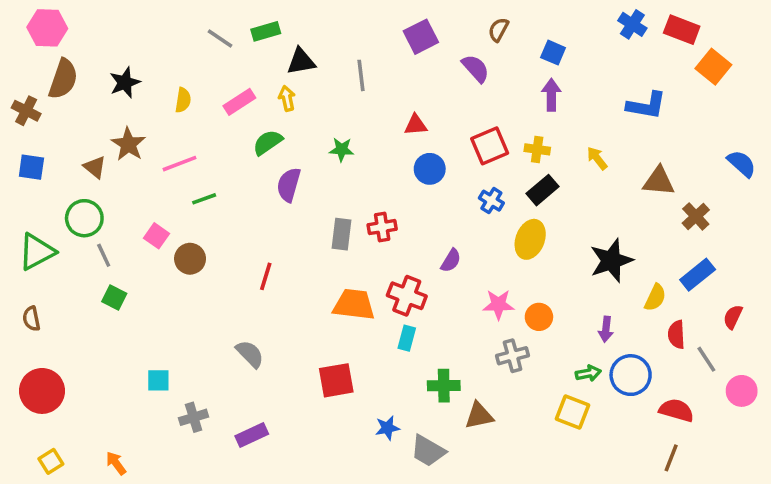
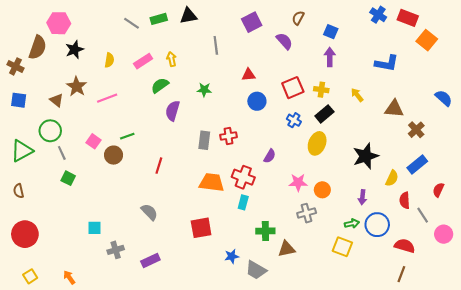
pink hexagon: (47, 28) -> (59, 23), moved
black triangle: (301, 61) -> (188, 16), moved
green line: (204, 199) -> (127, 136), moved

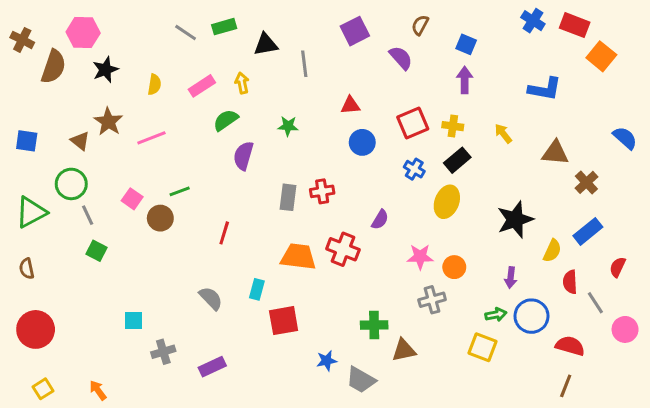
black triangle: (188, 16) -> (266, 44), moved
brown cross: (15, 66) -> (22, 40), moved
cyan rectangle: (243, 202) -> (257, 289), moved

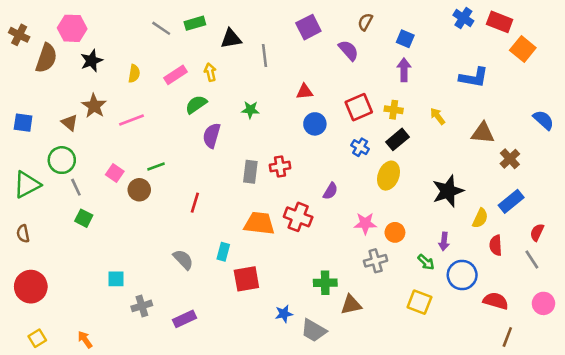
gray line: (595, 303) -> (532, 260), moved
green arrow: (496, 315) -> (426, 262), moved, turned 54
pink circle: (625, 329) -> (543, 303), moved
brown line: (566, 386) -> (507, 337), moved

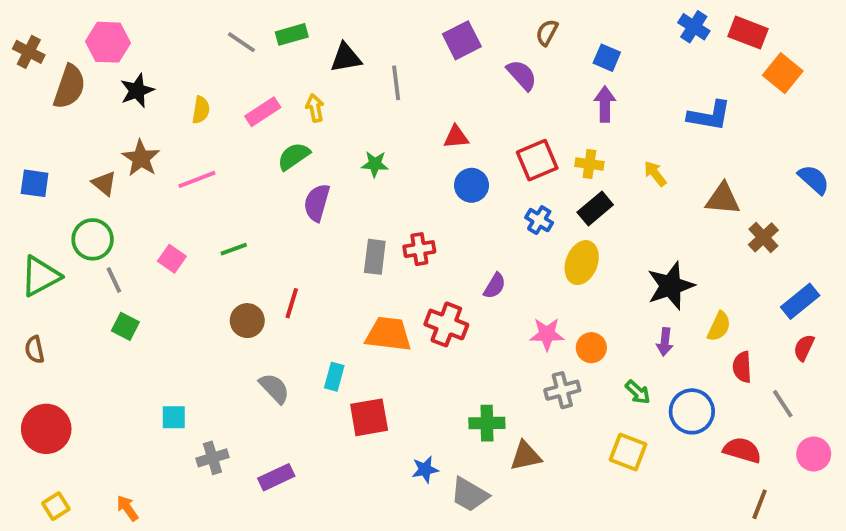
brown circle: (139, 190) -> (247, 321), moved
blue rectangle: (511, 201) -> (800, 301), moved
purple arrow: (444, 241) -> (665, 342), moved
gray line: (532, 260) -> (783, 404), moved

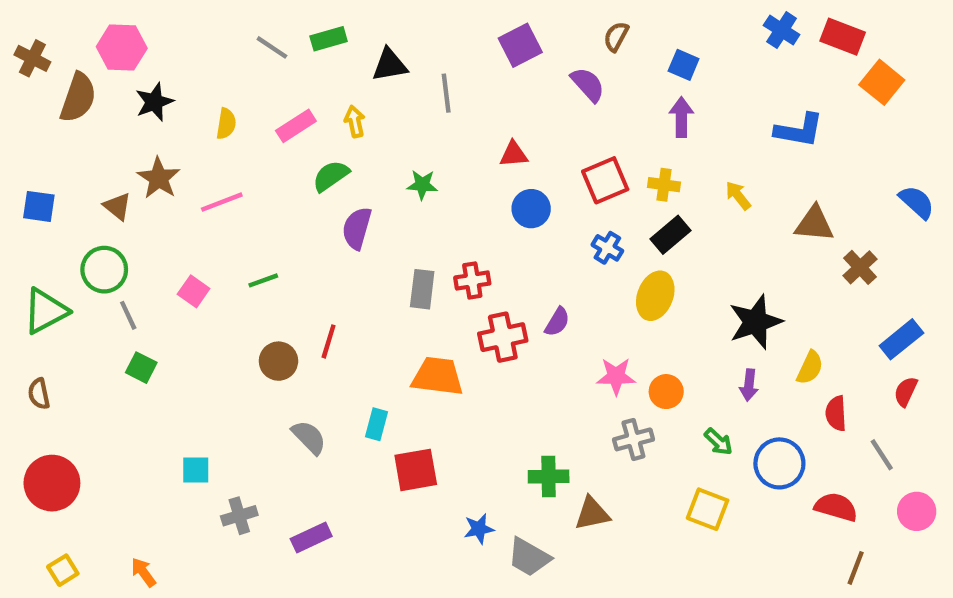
red cross: (446, 324) -> (503, 337), moved, turned -33

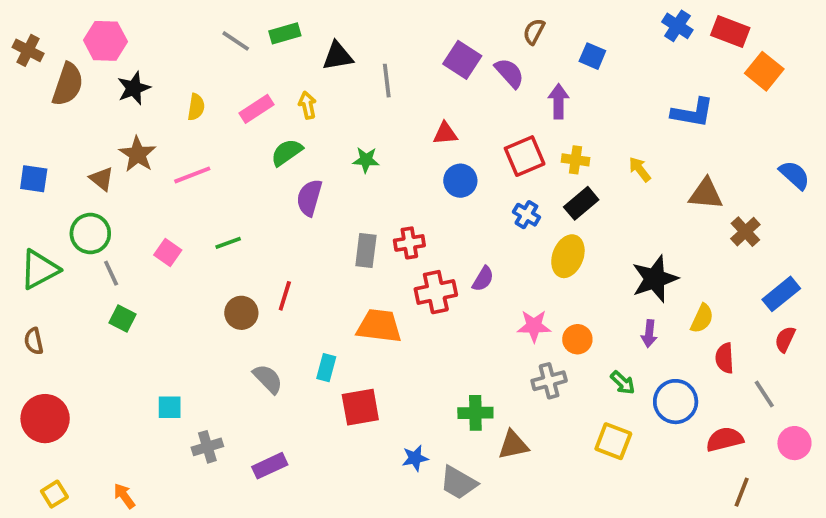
purple square: (520, 45) -> (462, 60), moved, turned -30
purple arrow: (681, 117) -> (559, 101), moved
red semicircle: (836, 507) -> (725, 439), turned -30

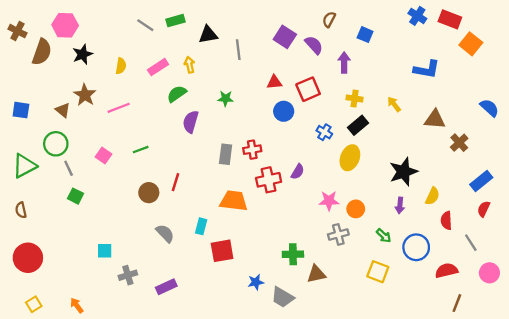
red square: (525, 156) -> (308, 89), moved

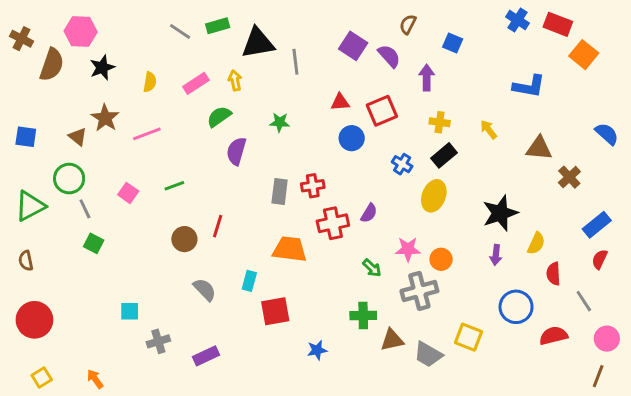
black triangle: (208, 35) -> (258, 43), size x1.4
gray cross: (338, 234) -> (419, 291), size x1.4
green arrow: (384, 236) -> (372, 268), moved
gray trapezoid: (282, 297) -> (428, 354), moved
brown line: (457, 303) -> (598, 376), moved

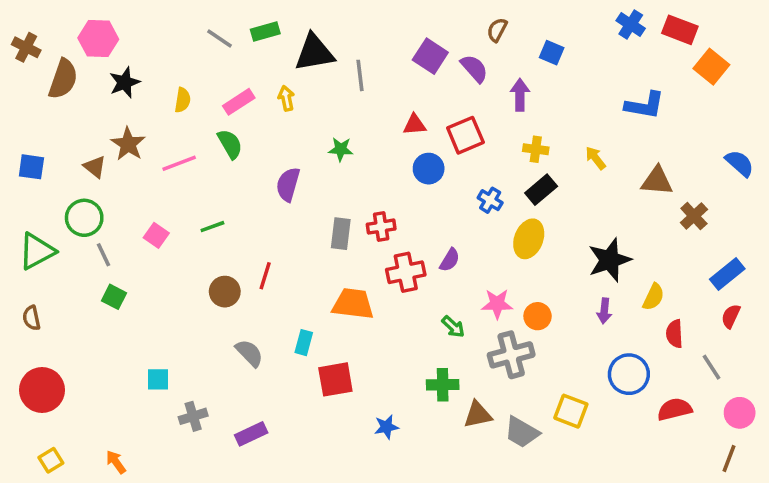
green semicircle: (219, 117) -> (230, 144), moved, turned 95

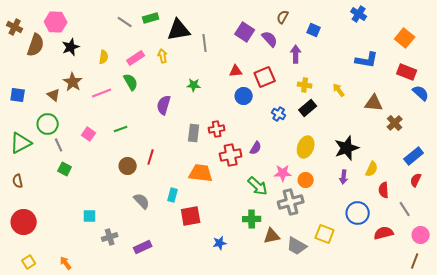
red rectangle: (680, 30) -> (407, 72), moved
yellow ellipse: (529, 239) -> (306, 147), moved
green arrow: (453, 327) -> (258, 186), size x1.5

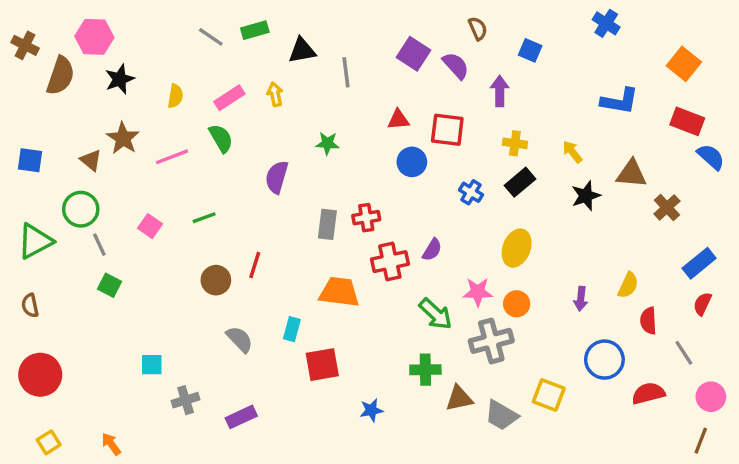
brown semicircle: (283, 17) -> (478, 28), turned 128
black triangle: (179, 30) -> (302, 50), size x0.7
red square: (265, 77) -> (447, 130), turned 30
black star: (347, 148) -> (586, 196), moved, size x0.7

